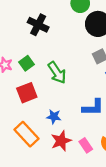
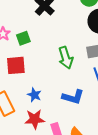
green arrow: (57, 73) -> (66, 58), moved

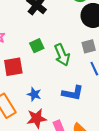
green square: (23, 38) -> (37, 46), moved

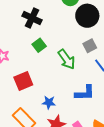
green square: (37, 46) -> (39, 45), moved

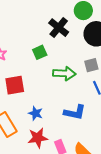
black cross: (32, 18) -> (59, 28), moved
green arrow: (67, 59) -> (64, 73), turned -65

